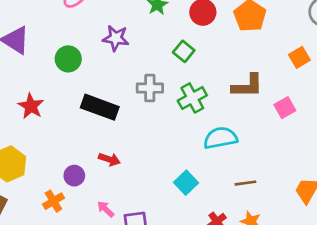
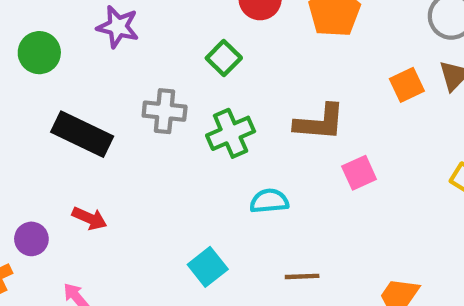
pink square: (285, 108) -> (359, 173), moved
cyan semicircle: (220, 138) -> (269, 201), size x0.7

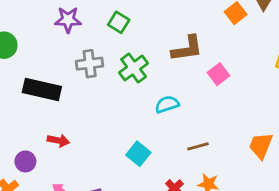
purple star: (118, 27) -> (68, 20), moved

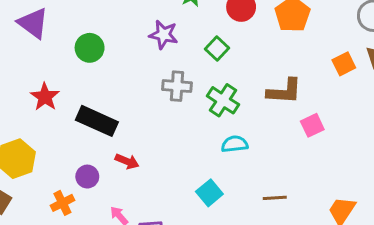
green cross: (134, 68) -> (223, 100), turned -32
black rectangle: (42, 89) -> (97, 121), moved
cyan semicircle: (167, 104) -> (235, 144), moved

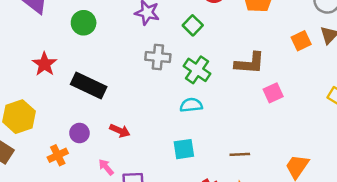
cyan semicircle: (235, 144) -> (191, 105), moved
red arrow: (127, 161) -> (120, 131), moved
cyan square: (209, 193) -> (184, 149), turned 30

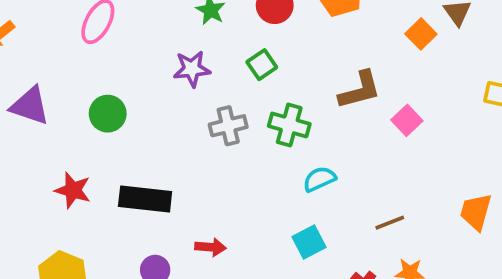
green square: (193, 25) -> (262, 65), turned 30
cyan semicircle: (191, 105) -> (319, 179), moved

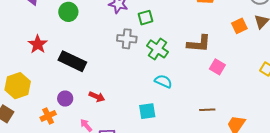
green square: (262, 65) -> (145, 18), moved
pink square: (407, 120) -> (217, 67), turned -35
cyan semicircle: (319, 179) -> (163, 81), turned 30
brown line: (390, 223) -> (207, 110), moved

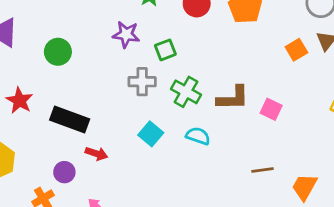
brown L-shape: (199, 44) -> (233, 98), moved
red arrow: (97, 97) -> (96, 154), moved
cyan square: (147, 111) -> (151, 134), moved, turned -36

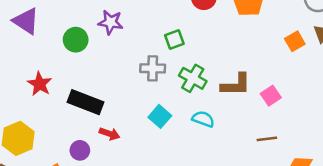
purple star: (126, 34) -> (111, 22), moved
pink square: (271, 109) -> (271, 96), turned 30
brown line: (262, 170) -> (267, 139), moved

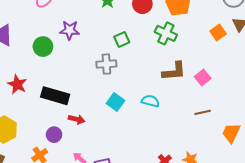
green cross: (193, 78) -> (166, 33), moved

